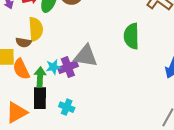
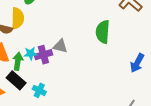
gray triangle: (86, 56) -> (60, 46), size x0.7
black rectangle: (40, 98) -> (16, 80), turned -54

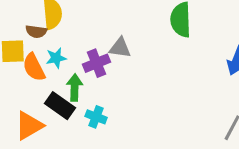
cyan star: (31, 53) -> (56, 58), moved
green arrow: (18, 61) -> (75, 87), moved

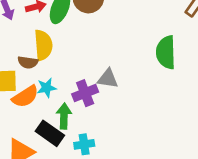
orange semicircle: (34, 67) -> (25, 97), turned -96
cyan cross: (96, 117) -> (84, 144), turned -30

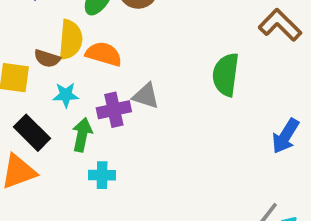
orange semicircle: (25, 97) -> (104, 54), moved, turned -140
black rectangle: (50, 133) -> (32, 133), moved

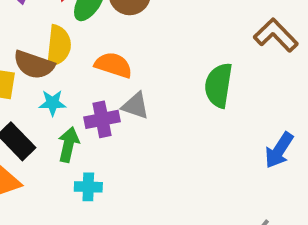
orange semicircle: (104, 54) -> (113, 65), moved
brown semicircle: (47, 58) -> (34, 65), size x1.5

